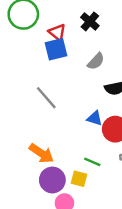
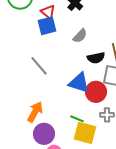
blue triangle: (95, 118) -> (79, 83), size x1.6
orange arrow: (41, 153) -> (35, 112), turned -95
yellow square: (79, 179) -> (85, 133), moved, size x1.6

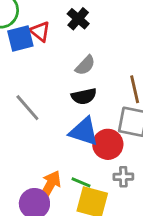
blue square: (47, 26) -> (20, 38), moved
black semicircle: (96, 58) -> (84, 96), moved
orange arrow: (35, 112) -> (50, 185), moved

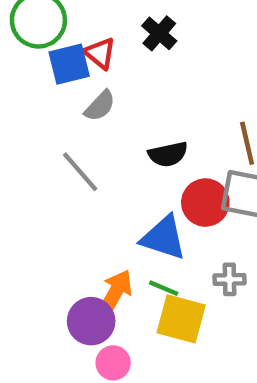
gray semicircle: (85, 65) -> (100, 106), moved
blue triangle: (84, 132) -> (164, 238), moved
red circle: (108, 144) -> (205, 203), moved

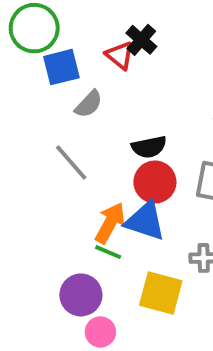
red triangle: (100, 53) -> (120, 55), moved
red circle: (205, 203) -> (155, 182), moved
green line: (164, 288) -> (108, 252), moved
orange arrow: (115, 293) -> (110, 223), moved

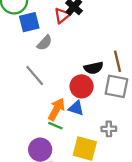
red triangle: (120, 55) -> (62, 16), turned 42
black semicircle: (149, 147) -> (94, 68), moved
blue triangle: (145, 221) -> (76, 108), size x0.7

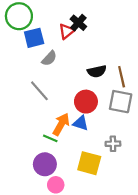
black semicircle: (94, 68) -> (97, 71), moved
green line: (55, 126) -> (50, 138), moved

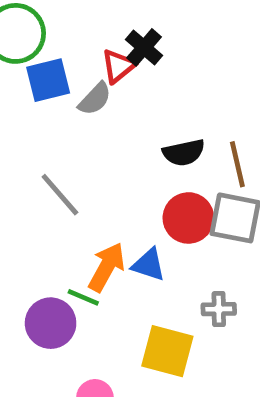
gray semicircle: (49, 58) -> (95, 99), moved
red circle: (86, 102) -> (188, 218), moved
purple circle: (45, 164) -> (51, 323), moved

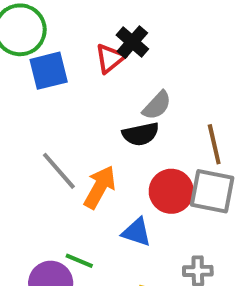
gray semicircle: (95, 99) -> (157, 105), moved
black semicircle: (184, 153) -> (141, 134), moved
orange arrow: (107, 267) -> (100, 187), moved

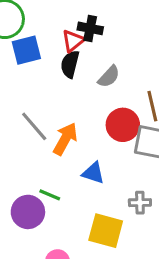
black cross: (132, 42) -> (90, 28), turned -30
black semicircle: (141, 134) -> (70, 64), moved, turned 116
red circle: (171, 191) -> (123, 125), moved

